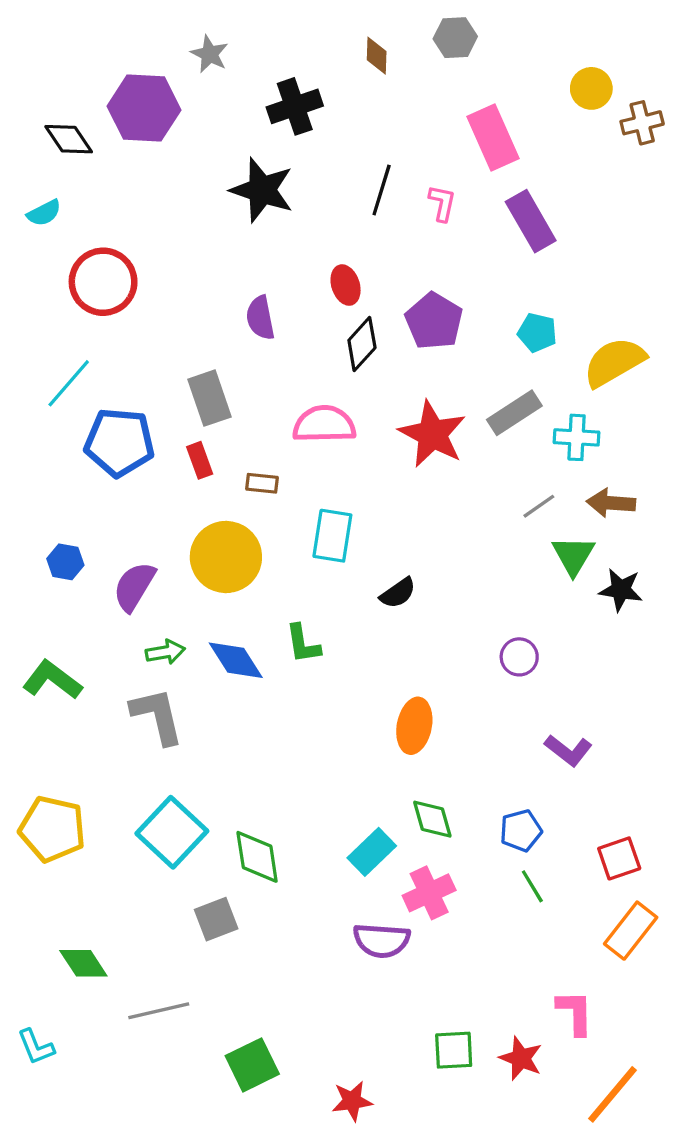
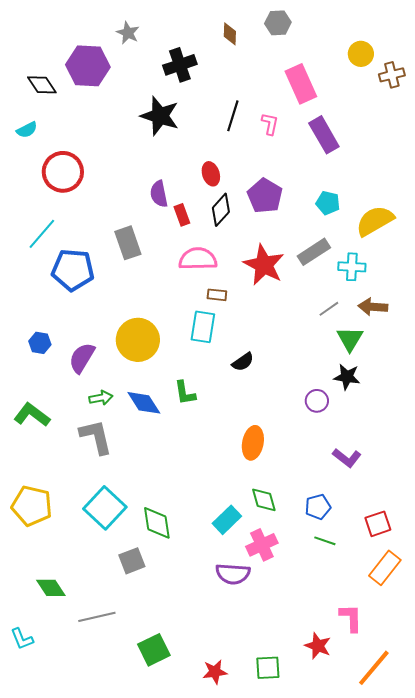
red rectangle: (200, 460) -> (182, 215), moved
brown rectangle: (262, 483) -> (217, 295), moved
black star: (621, 590) -> (347, 377), moved
green line: (532, 886) -> (325, 541), turned -40
green square: (454, 1050) -> (268, 668), moved

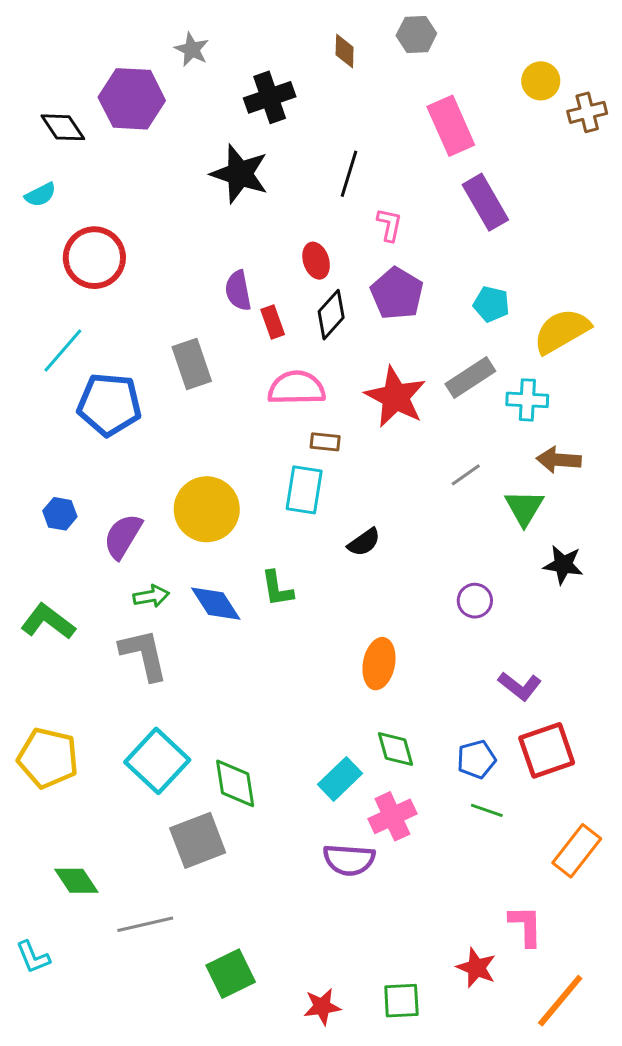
pink L-shape: (270, 124) -> (389, 225), moved
gray line: (329, 309) -> (466, 475), moved
black star: (347, 377) -> (563, 565), moved
red square: (378, 524) -> (547, 750), moved, size x1.4
gray square: (132, 561) -> (198, 840), size x1.4

